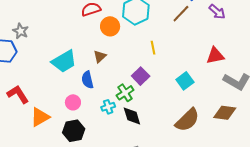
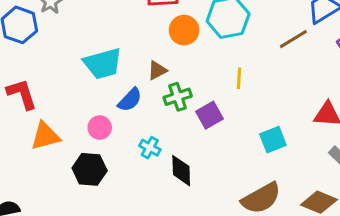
blue semicircle: (87, 80) -> (130, 100), turned -138
green cross: (125, 93) -> (178, 97), moved
cyan cross: (108, 107) -> (150, 148), turned 32

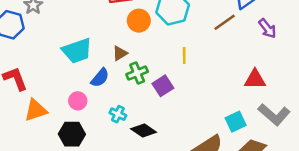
cyan square: (273, 140) -> (236, 122), moved
black diamond: (181, 171) -> (144, 130), turned -50

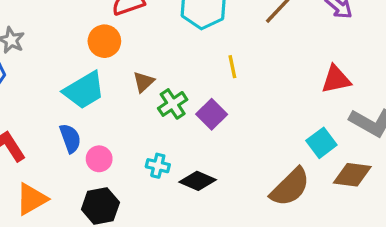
orange circle: (139, 21) -> (104, 41), moved
blue semicircle: (100, 78) -> (70, 138), moved, turned -48
orange triangle: (36, 110) -> (32, 199), moved

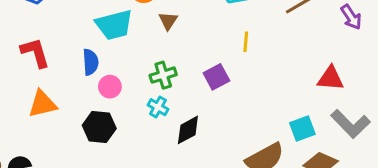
brown triangle: (143, 82) -> (168, 21), moved, turned -30
green cross: (173, 104) -> (163, 75), moved
black diamond: (198, 181) -> (188, 130), turned -68

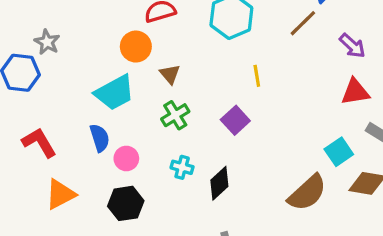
purple arrow: (351, 17) -> (352, 46), moved
green cross: (163, 75) -> (175, 115), moved

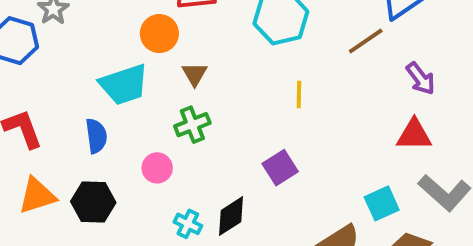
purple square: (235, 120) -> (280, 168), moved
pink circle: (126, 158) -> (157, 168), moved
cyan cross: (182, 167) -> (188, 224), moved
black hexagon: (126, 203) -> (93, 202), moved

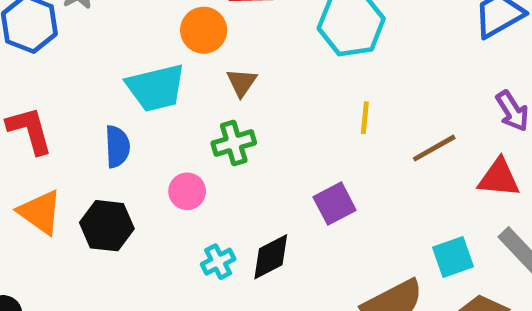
brown line: (366, 41) -> (434, 148), moved
orange triangle: (37, 196) -> (40, 212), turned 48
cyan cross: (188, 224) -> (218, 262), turned 32

